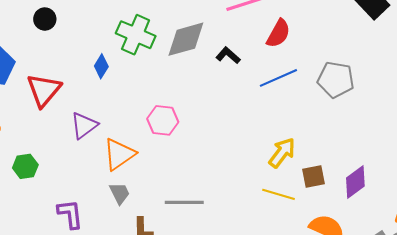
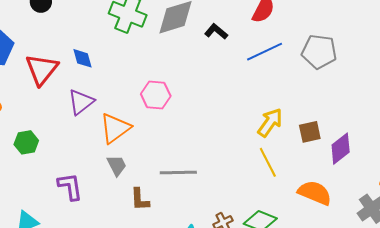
blue diamond: (101, 66) -> (83, 58), moved, turned -45
brown square: (313, 176) -> (310, 132), moved
yellow line: (279, 194) -> (268, 162), turned 48

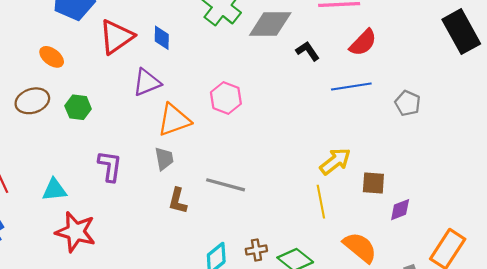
gray pentagon: (319, 52) -> (408, 103), size x0.7
purple diamond: (341, 149) -> (400, 210), size x0.7

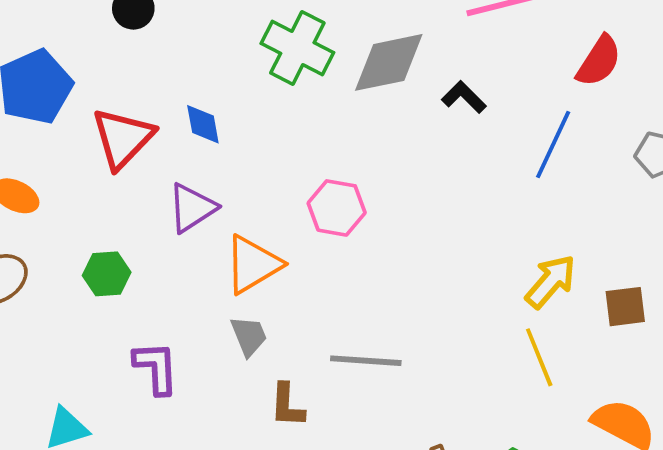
red semicircle: (363, 43) -> (599, 61), moved
blue line: (351, 87) -> (553, 144), turned -45
green hexagon: (78, 107) -> (107, 274), moved

